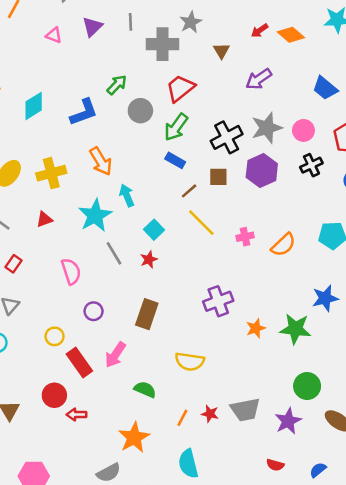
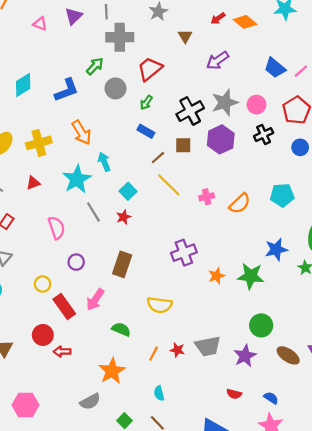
gray cross: (162, 44) -> (120, 37), moved
green arrow: (176, 127) -> (146, 103), size x0.6
cyan semicircle: (188, 464) -> (159, 393), size x0.6
blue semicircle: (318, 470) -> (271, 398), turned 72

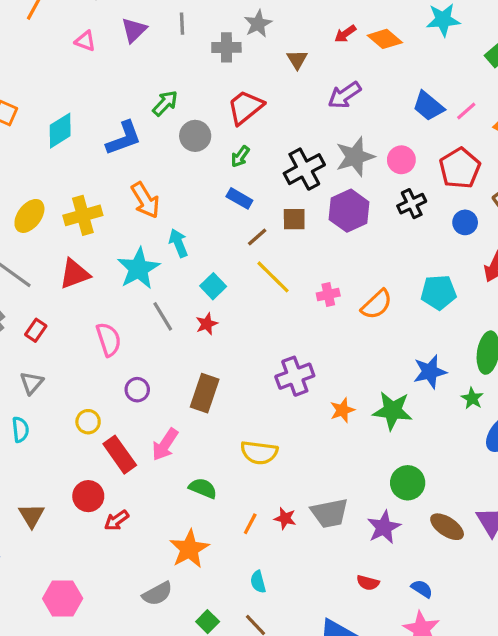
gray cross: (120, 37) -> (226, 47), moved, size x0.7
red triangle: (33, 183) -> (75, 274), size x1.5
red arrow: (62, 351) -> (116, 520), turned -35

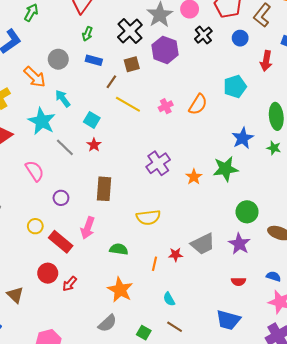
gray circle: (195, 136) -> (58, 59), moved

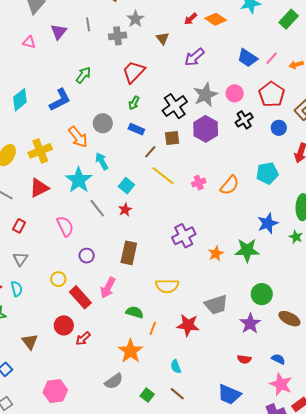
gray trapezoid: (203, 244) -> (216, 305), moved
red star: (176, 255) -> (188, 325), size x1.6
orange line: (154, 264) -> (153, 328), moved

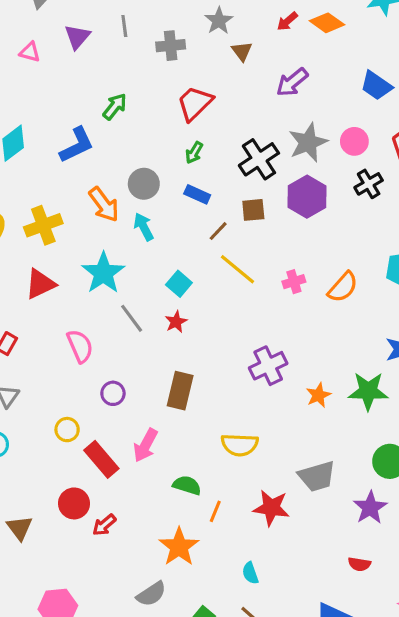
gray star: (135, 19) -> (219, 21), moved
cyan arrow: (102, 161) -> (144, 227), moved

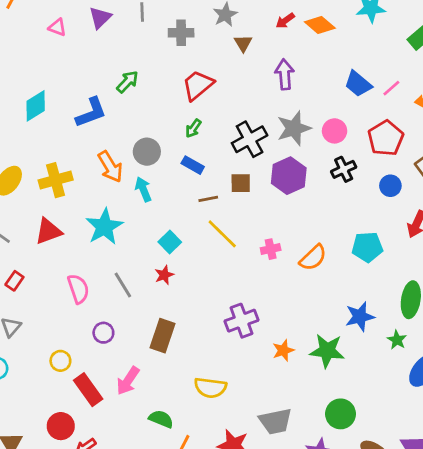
purple arrow: (292, 82) -> (285, 74), turned 120
brown line: (218, 231) -> (208, 199), turned 30
gray line: (132, 318) -> (123, 285), moved

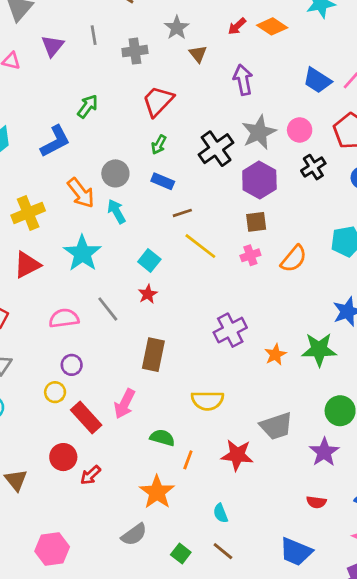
brown square: (241, 183) -> (256, 222), moved
pink semicircle: (78, 289) -> (64, 318), turned -72
purple circle: (103, 333) -> (72, 365), moved

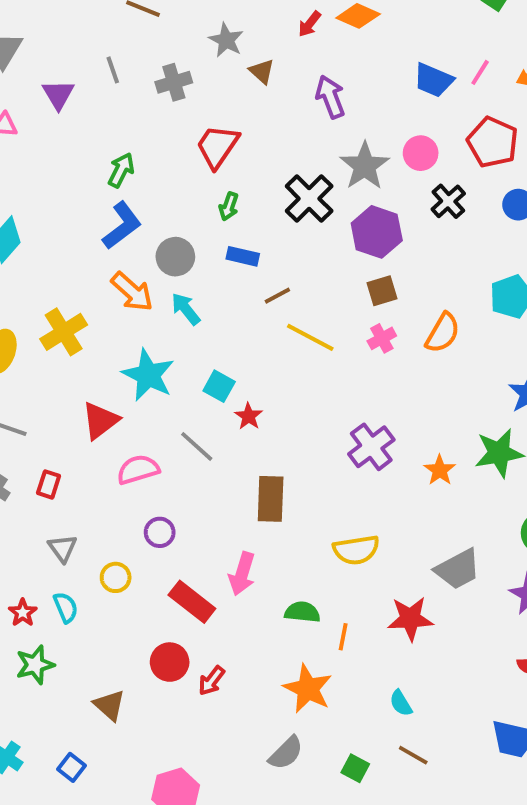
blue L-shape: (55, 141) -> (122, 225), moved
cyan square: (149, 261) -> (219, 386), moved
red triangle: (27, 265) -> (100, 421), moved
yellow circle: (55, 392) -> (116, 577), moved

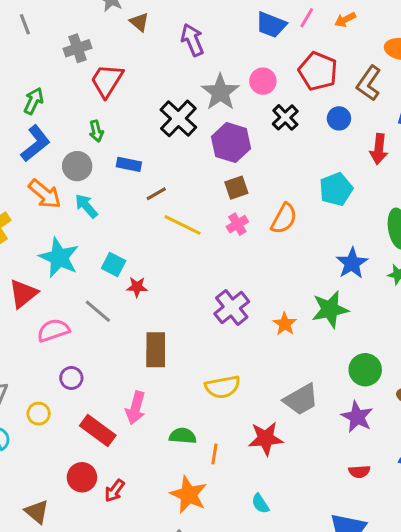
gray cross: (174, 82) -> (77, 48), moved
green arrow: (229, 206) -> (96, 131), moved, turned -30
red star: (249, 416) -> (137, 287), turned -30

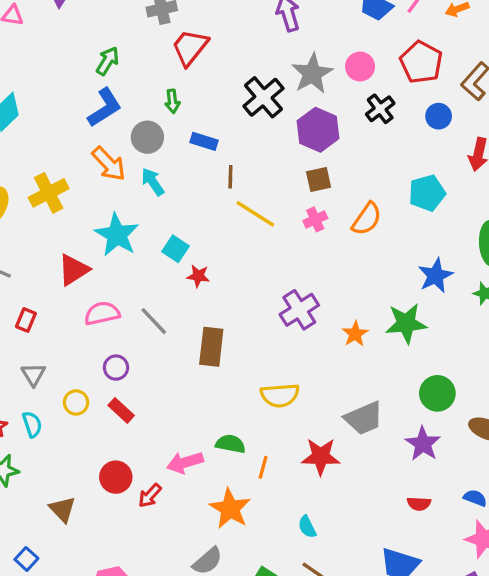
brown line: (156, 194) -> (230, 177), turned -65
gray line: (98, 311) -> (154, 321), moved
pink arrow: (136, 408) -> (185, 462), moved, turned 52
red rectangle: (98, 431) -> (121, 410), moved, size x0.7

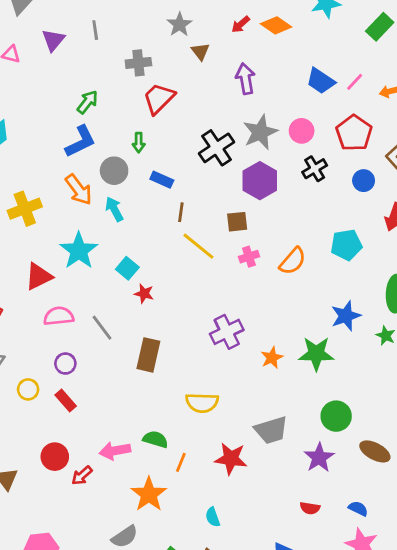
brown square: (319, 179) -> (237, 222), moved

